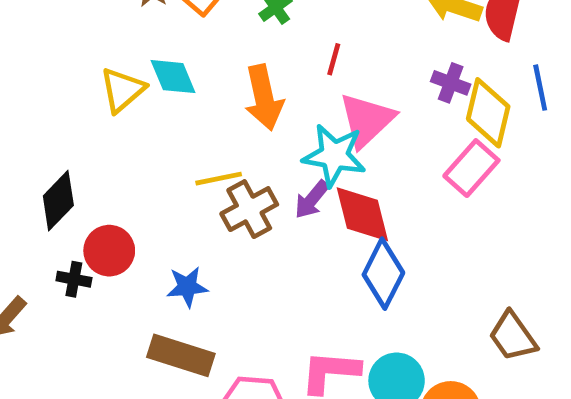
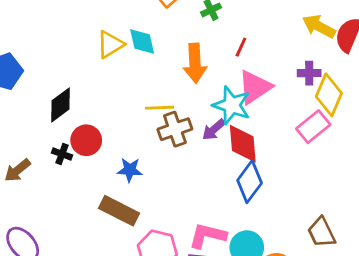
purple cross: (451, 83) -> (309, 73), turned -30

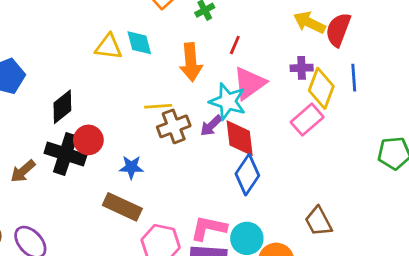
yellow triangle: (110, 44) -> (109, 47), turned 40
black cross: (62, 154) -> (65, 154), size x2.0

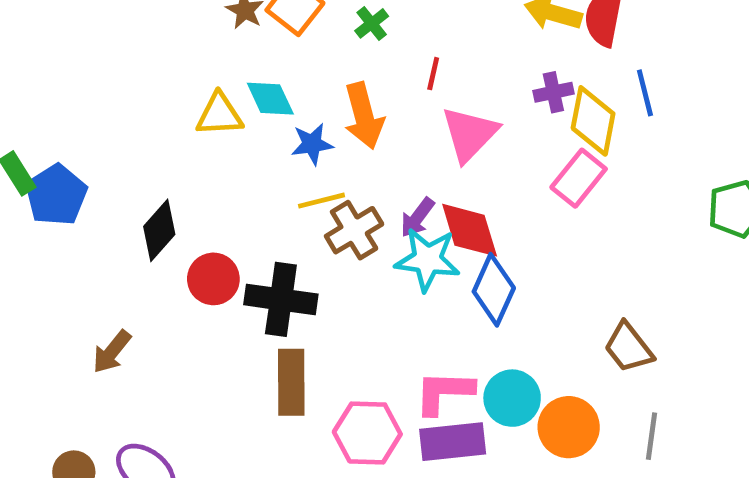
cyan star: (228, 101) -> (427, 259), moved
black cross: (65, 154) -> (281, 299), moved
blue star: (131, 167) -> (312, 144), moved
brown rectangle: (122, 207) -> (291, 382), turned 75

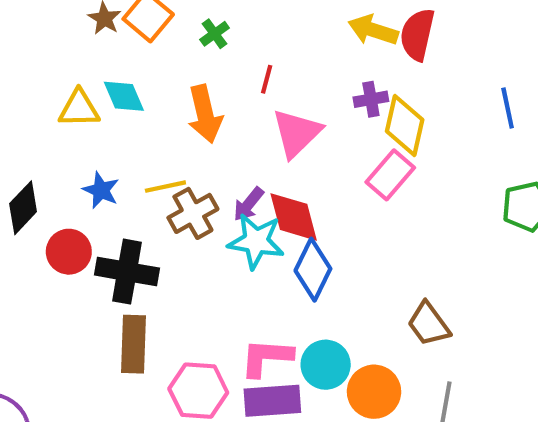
blue line: (645, 93) -> (508, 108), moved
blue star: (312, 144) -> (101, 190), moved, turned 30

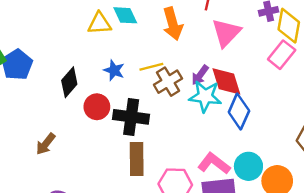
pink L-shape: (266, 357) -> (214, 163), turned 36

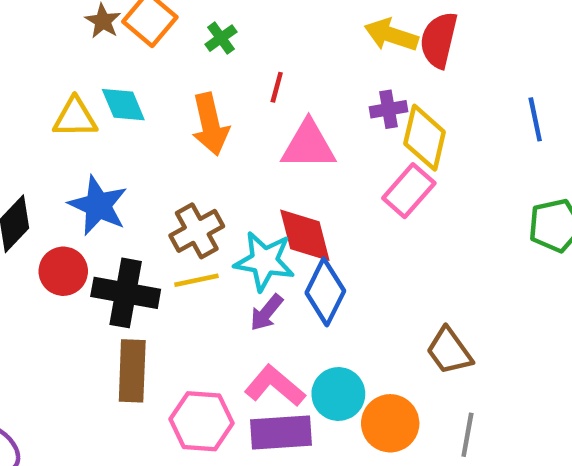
pink triangle: (226, 33) -> (308, 145), turned 44
yellow line: (151, 67) -> (196, 280), moved
blue star: (114, 70) -> (98, 205), size x1.5
purple arrow: (200, 75) -> (266, 313), moved

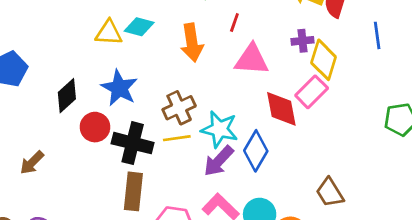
cyan diamond: (123, 105) -> (139, 27), turned -56
blue line: (535, 119) -> (377, 35), moved
red diamond: (305, 235) -> (281, 109), moved
purple arrow: (266, 313) -> (219, 161), size x1.4

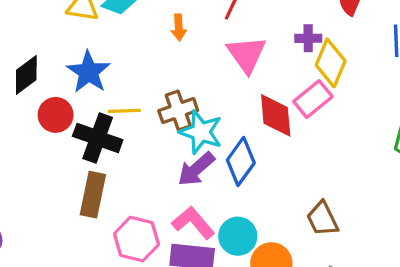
orange arrow: (192, 43) -> (179, 27), size x0.6
pink triangle: (252, 60) -> (247, 54), turned 45
brown cross: (179, 108) -> (178, 111), moved
yellow line: (177, 138) -> (124, 111), moved

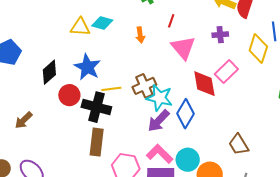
yellow diamond: (331, 63) -> (258, 48), moved

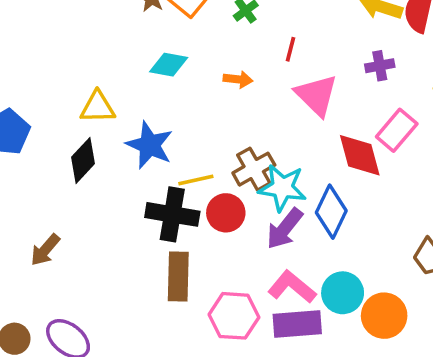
yellow triangle: (80, 27) -> (98, 107), moved
orange arrow: (140, 35) -> (238, 79), turned -70
red circle: (69, 95) -> (226, 213), moved

